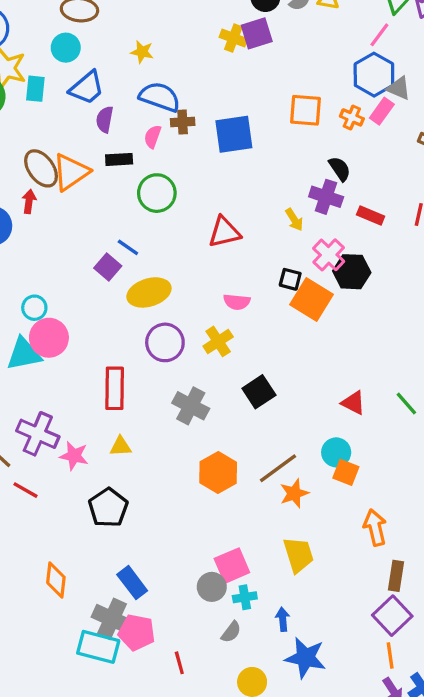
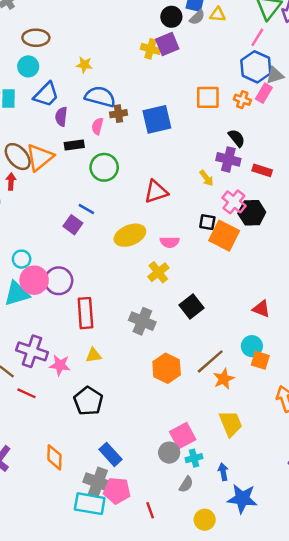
gray triangle: (399, 88) -> (275, 75), turned -36
yellow ellipse: (149, 292) -> (130, 235), moved
purple circle: (165, 342) -> (59, 281), moved

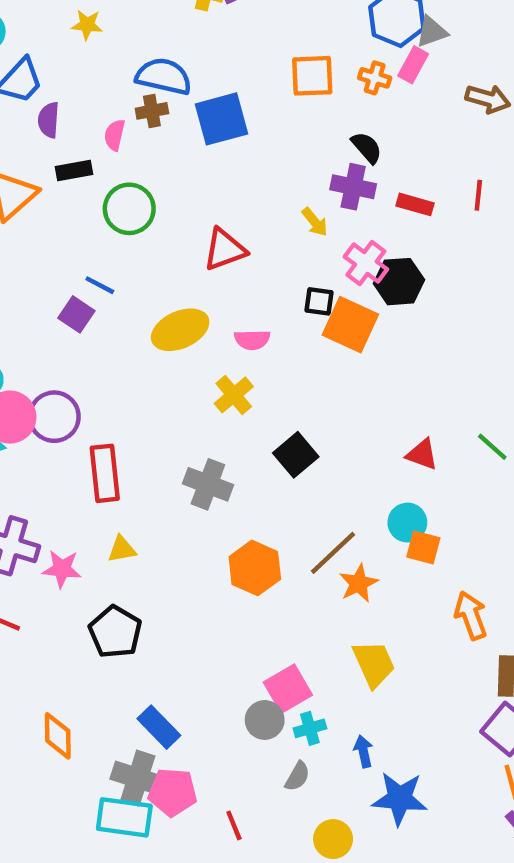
blue semicircle: (100, 97) -> (164, 76), moved

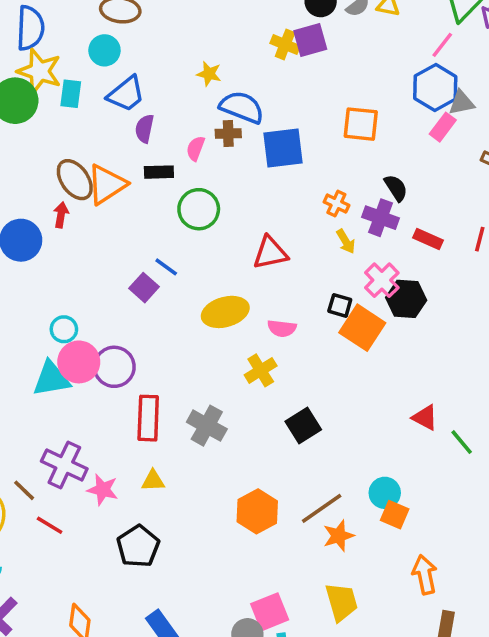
yellow star: (87, 25) -> (209, 74), moved
orange cross: (375, 78) -> (336, 204), moved
red triangle: (422, 454) -> (425, 418), moved
gray cross: (208, 484) -> (207, 426), moved

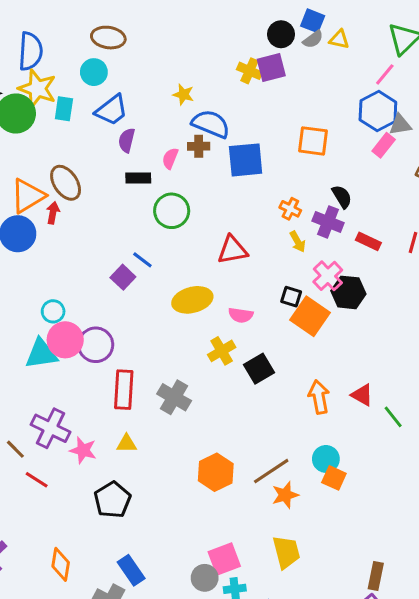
orange triangle: (107, 184) -> (28, 196), moved
black square: (303, 426) -> (259, 369), moved
orange arrow: (425, 575) -> (319, 397), moved

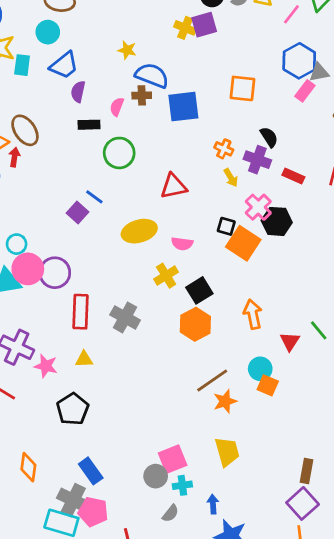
pink line: (385, 74) -> (291, 14), moved
red triangle: (362, 395) -> (290, 341), moved, turned 35
orange hexagon: (216, 472) -> (195, 324), moved

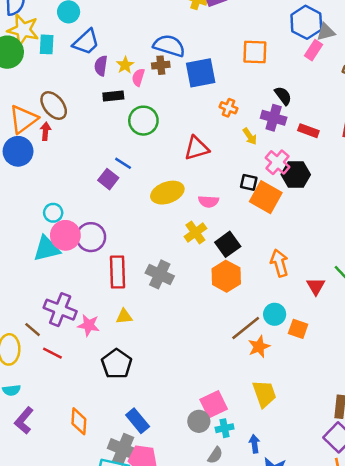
yellow star: (127, 50) -> (125, 65), moved, turned 30
orange cross: (224, 149) -> (229, 108), moved
cyan circle: (260, 369) -> (275, 314), moved

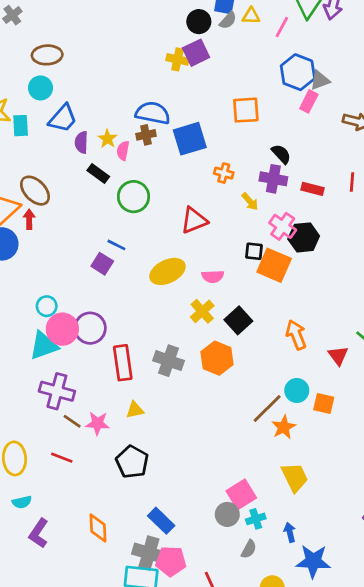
black rectangle: (113, 96) -> (98, 174), turned 48
orange hexagon: (226, 276) -> (217, 358), moved
purple cross: (60, 310) -> (57, 391), moved
brown line: (33, 330) -> (72, 421), moved

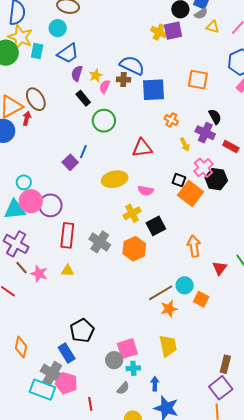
yellow triangle: (251, 16) -> (213, 27), moved
blue line: (116, 245) -> (83, 152), turned 72
black pentagon: (132, 462) -> (82, 331), moved

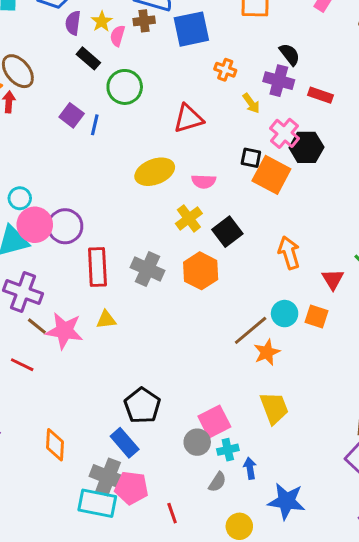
blue line: (83, 152) -> (95, 125), moved
purple square: (70, 162) -> (72, 115), moved
pink star: (39, 274) -> (64, 331), size x1.4
orange square: (201, 299) -> (316, 316), moved
blue arrow: (155, 384) -> (250, 468), moved

